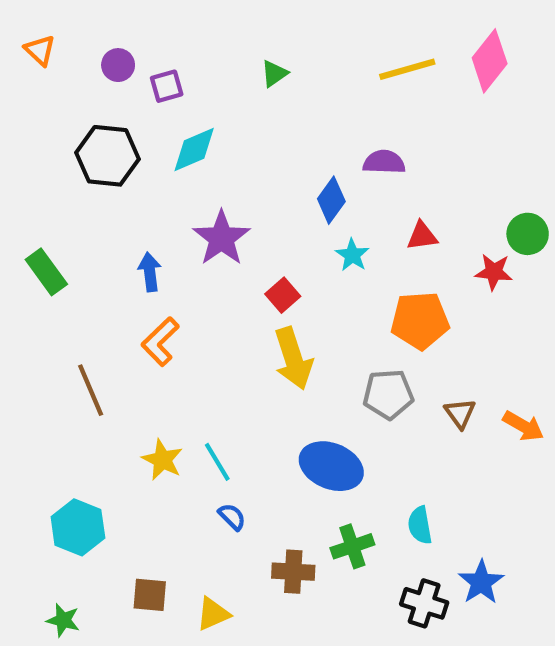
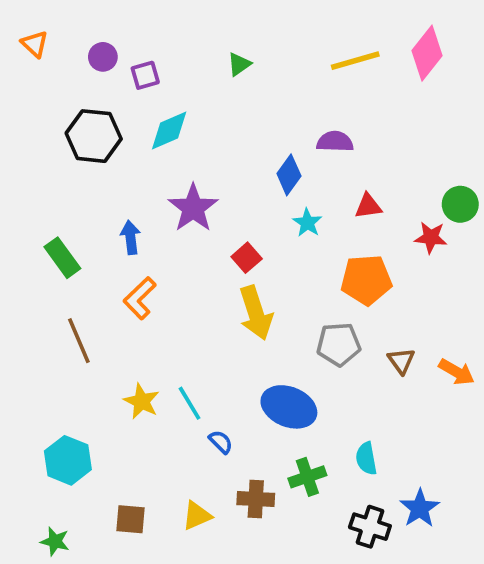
green rectangle: (46, 272) -> (62, 258), moved
blue semicircle: (232, 517) -> (221, 442), moved
yellow triangle: (213, 614) -> (197, 516), moved

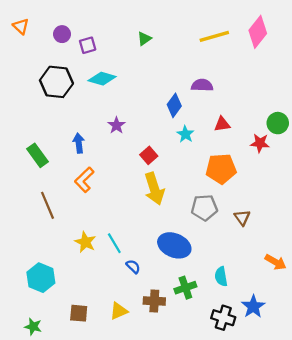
cyan diamond: (169, 131) -> (102, 79), turned 40
purple star: (193, 208) -> (116, 125), size x0.6
orange arrow: (457, 372) -> (276, 262), moved

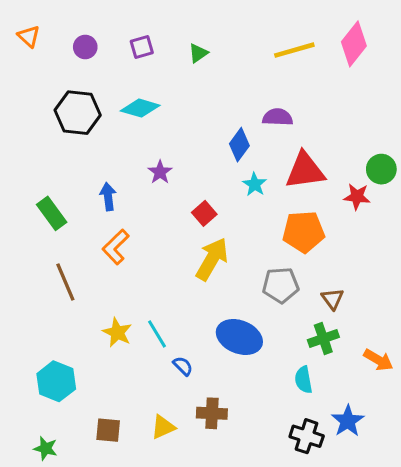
purple square: (88, 45) -> (142, 47), moved
red triangle: (222, 124) -> (305, 171), size x1.8
yellow arrow: (154, 189) -> (212, 259), turned -132
green cross: (185, 288) -> (323, 339), moved

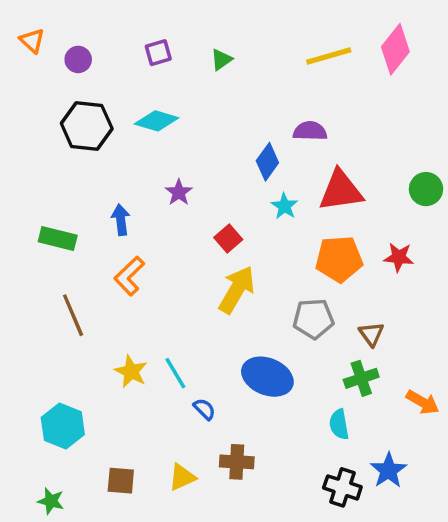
purple circle: (85, 47) -> (78, 59), moved
red star: (357, 197) -> (399, 257), moved
green rectangle: (52, 213) -> (58, 238), turned -40

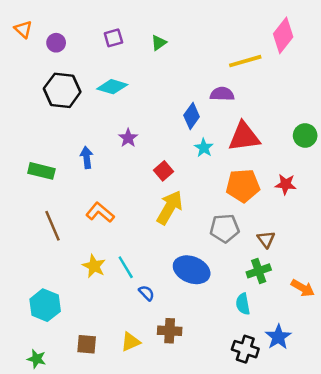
yellow line: (329, 56) -> (245, 61), moved
orange L-shape: (129, 276) -> (100, 212), moved, turned 84

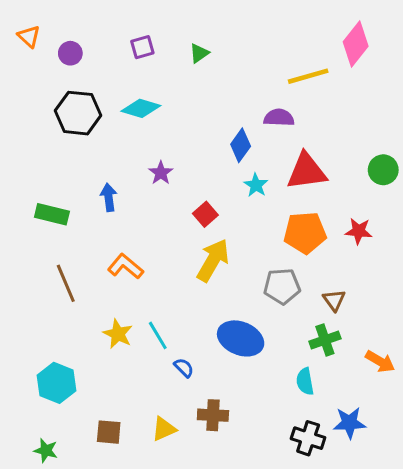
blue star: (278, 337) -> (349, 423), turned 30

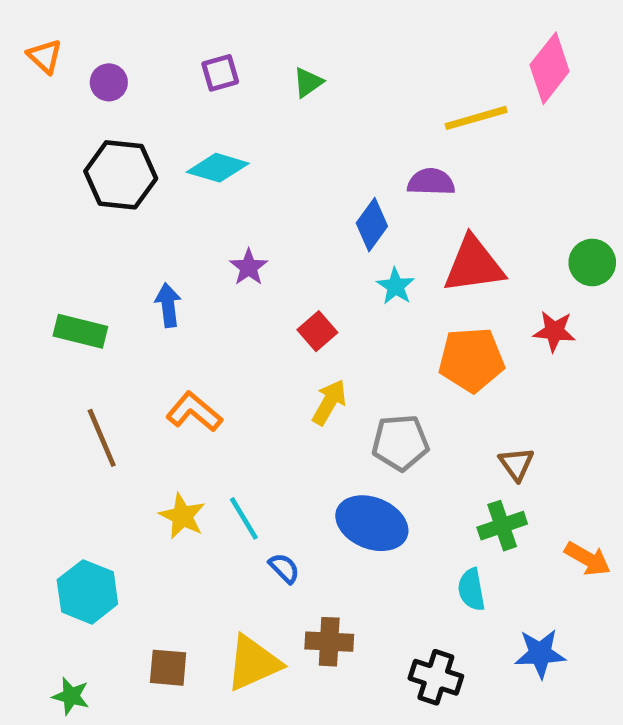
red star: (359, 231) -> (554, 331), moved
yellow arrow: (213, 260) -> (329, 402), size x0.7
gray pentagon: (282, 286) -> (400, 443), moved
yellow triangle: (164, 429) -> (253, 663), size x1.5
black cross: (308, 438) -> (436, 677), moved

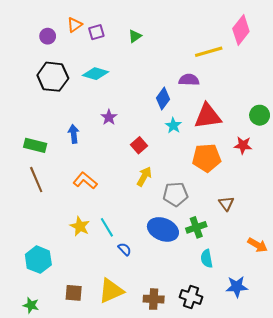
orange triangle: (45, 56) -> (75, 25), moved, turned 42
brown line: (102, 438) -> (36, 180), moved
green cross: (502, 526) -> (196, 227), moved
brown cross: (329, 642) -> (154, 299), moved

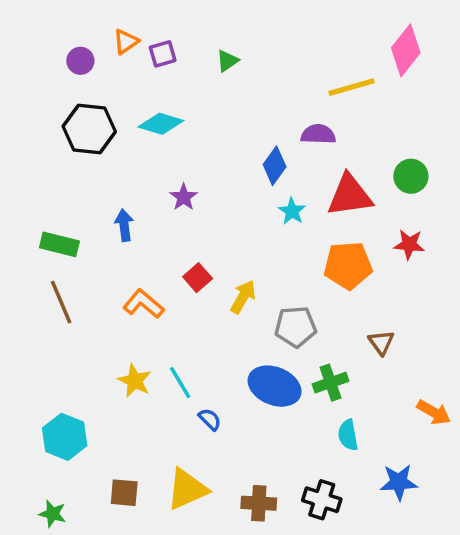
green circle: (260, 115) -> (411, 176), moved
red square: (139, 145) -> (198, 278), moved

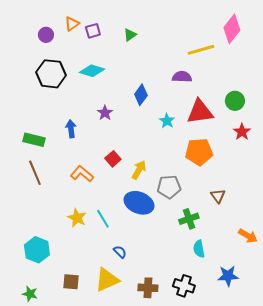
blue diamond: (275, 166) -> (141, 95), moved
red star: (409, 244) -> (242, 132), moved, turned 30
blue ellipse: (275, 386) -> (139, 203), moved
blue semicircle: (210, 419) -> (120, 252), moved

